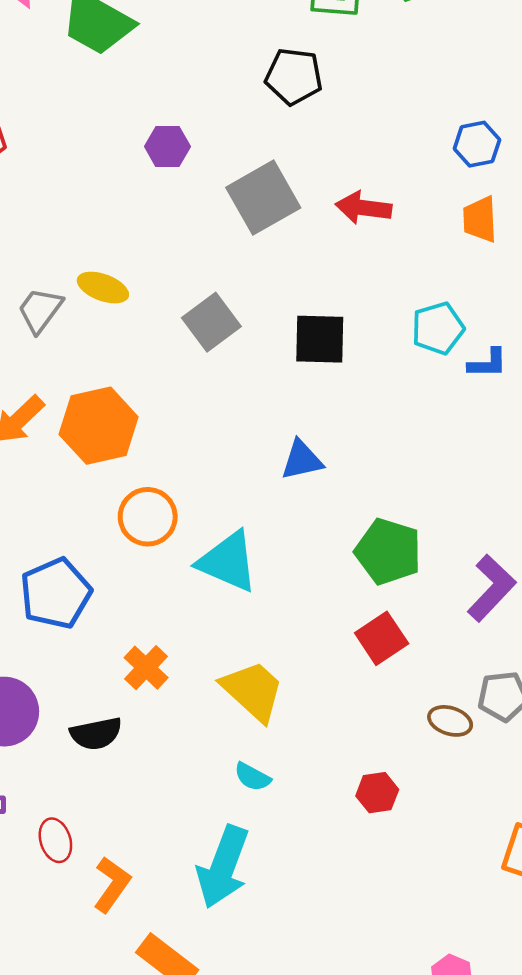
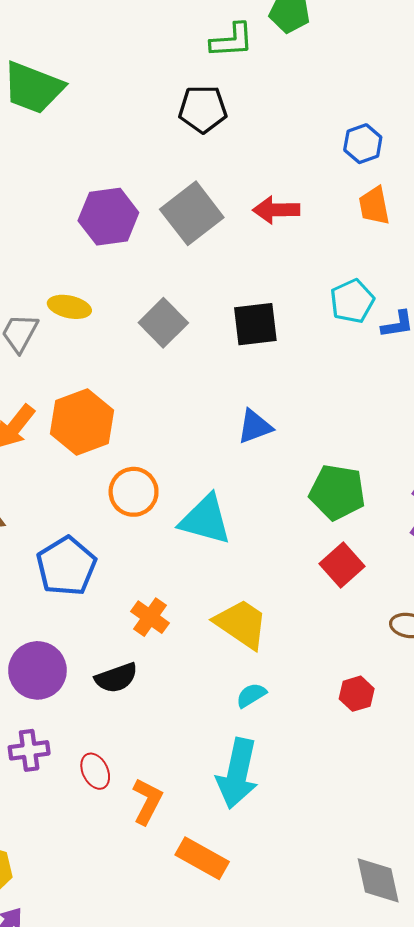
purple hexagon: (167, 147) -> (108, 217), moved, size x1.6
cyan semicircle: (252, 777) -> (251, 695), turned 128

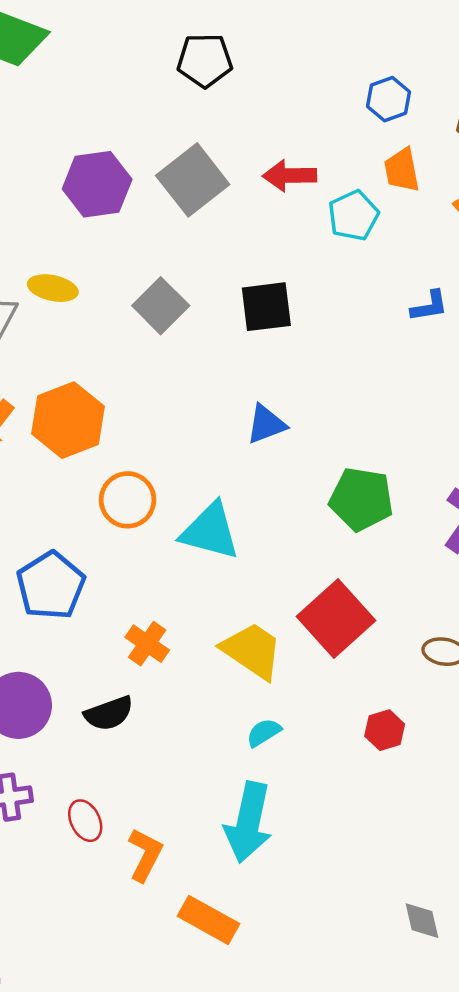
cyan pentagon: (352, 301) -> (353, 215), moved
red square: (342, 565) -> (336, 618), moved, size x1.5
gray diamond: (378, 880) -> (422, 921), moved, size x0.7

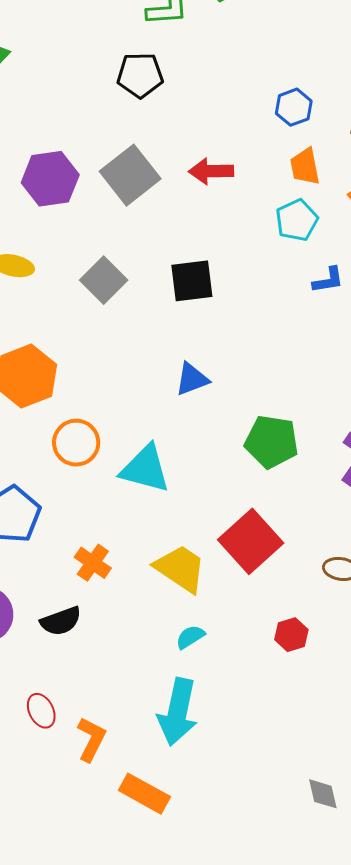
cyan pentagon: (353, 215) -> (297, 220), moved

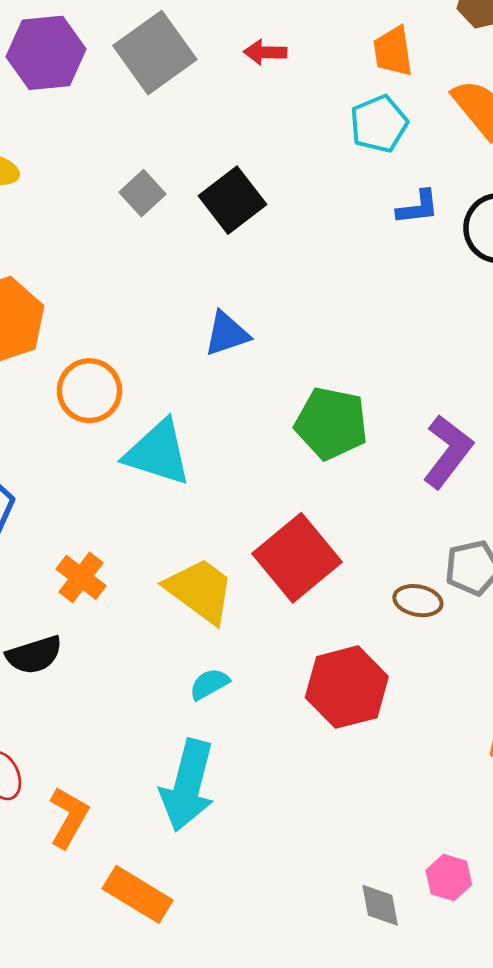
red arrow: (211, 171) -> (265, 52), size x0.7
gray square: (104, 280) -> (142, 193), moved, size x0.7
black square: (192, 281) -> (233, 200), turned -33
orange circle: (76, 443) -> (89, 391), moved
red hexagon: (291, 635) -> (347, 687), size x1.8

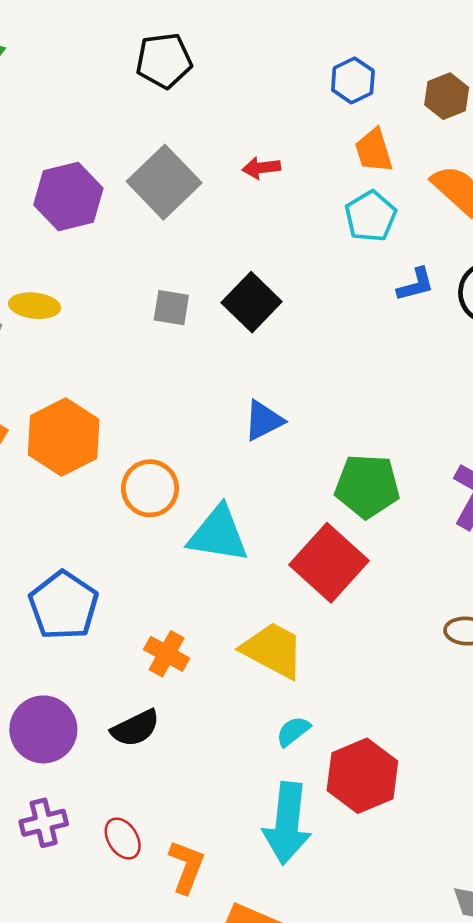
gray square: (142, 193) -> (171, 308), turned -30
red square: (297, 558) -> (329, 563), moved
red hexagon: (347, 687) -> (362, 776), moved

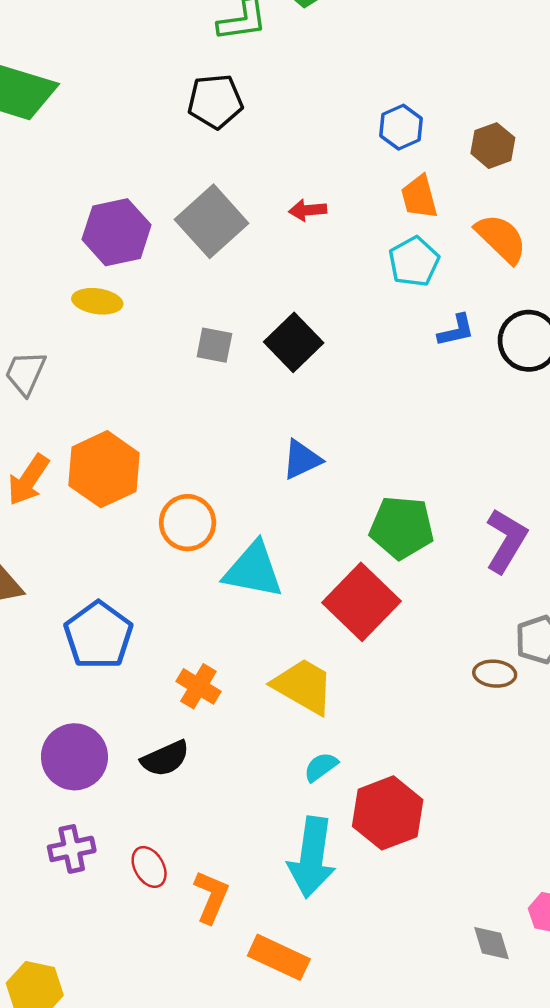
yellow ellipse: (35, 306) -> (97, 301), moved

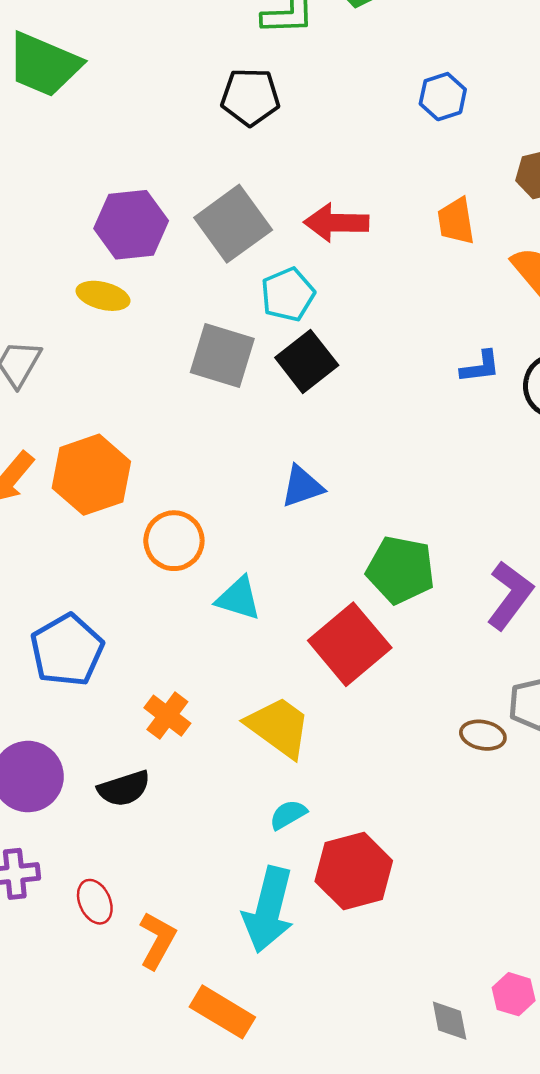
blue hexagon: (401, 127) -> (443, 97), moved
red arrow: (308, 210) -> (336, 223), size x1.6
cyan pentagon: (414, 262) -> (288, 294), moved
gray square: (214, 345) -> (222, 355), size x1.6
cyan triangle: (253, 570) -> (238, 598), size x0.7

